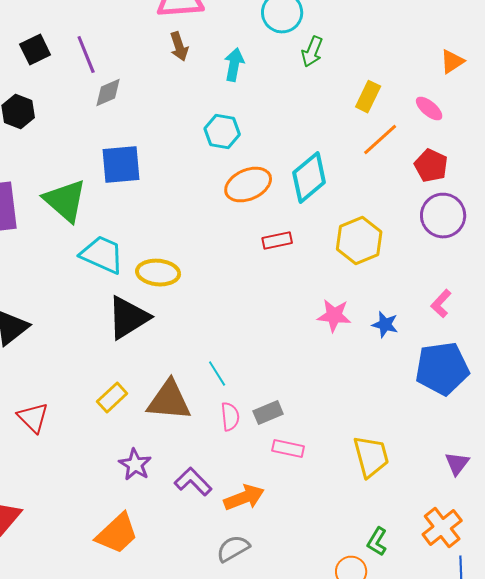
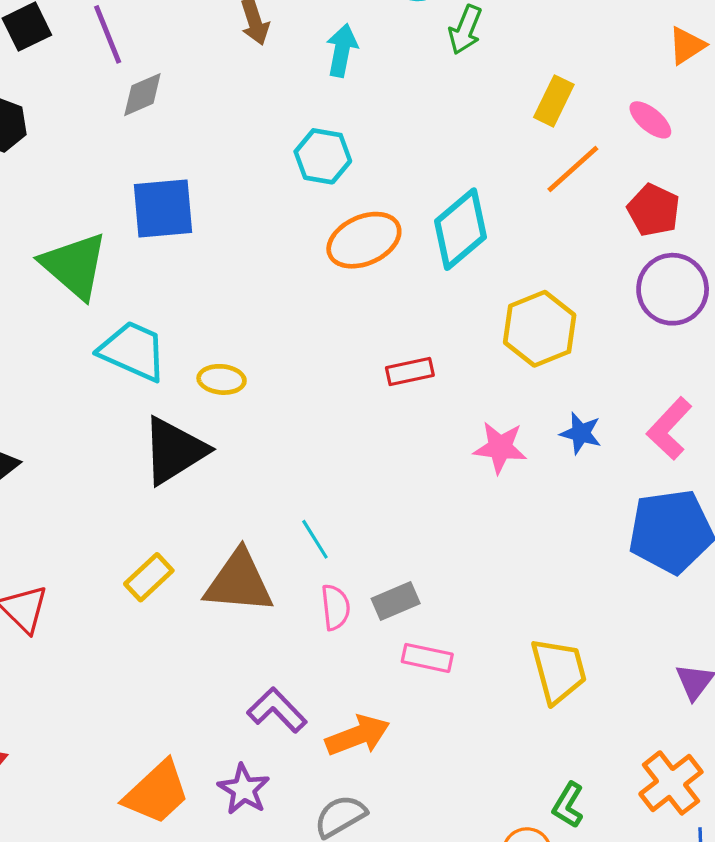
red rectangle: (277, 241) -> (410, 372), moved
yellow ellipse: (158, 273) -> (222, 379), size x0.7
pink L-shape: (441, 304) -> (669, 428), size x1.4
blue star: (385, 325) -> (581, 433), moved
purple star: (135, 465) -> (244, 789), moved

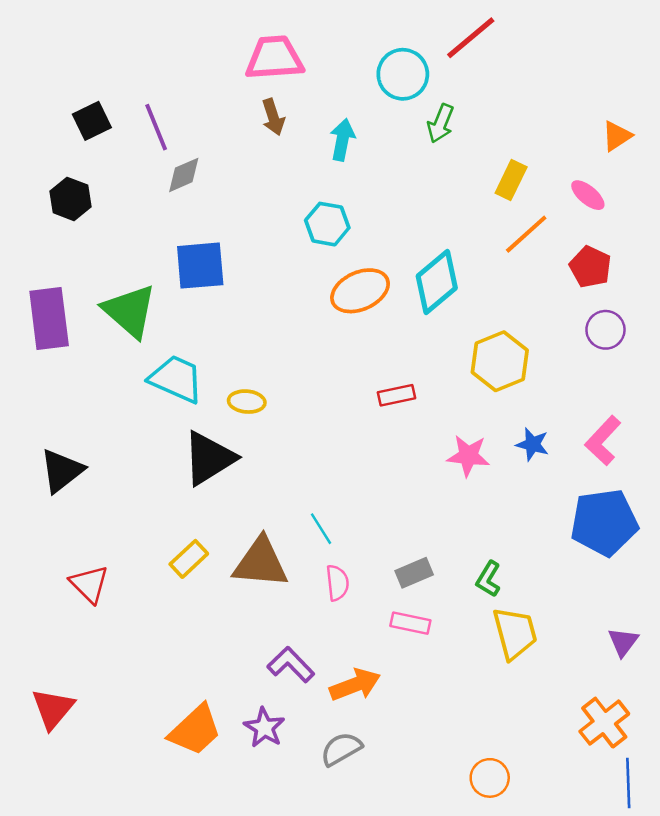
purple circle: (673, 289) -> (605, 330), size x0.7
gray rectangle: (396, 601) -> (414, 573), moved
green L-shape: (568, 805) -> (488, 579), moved

